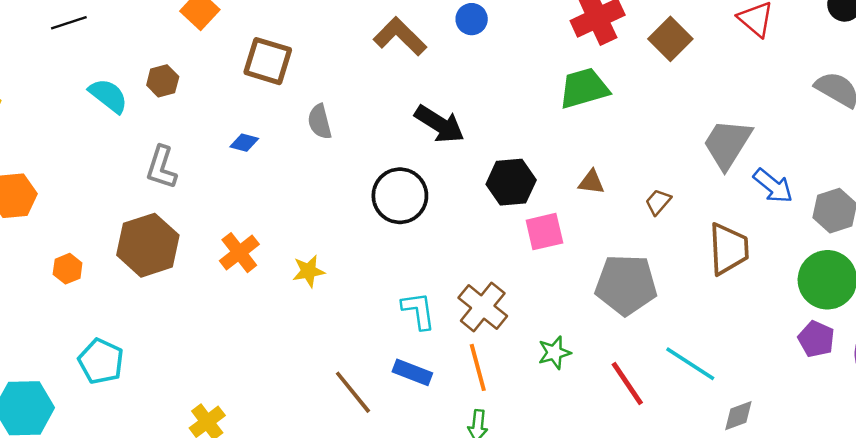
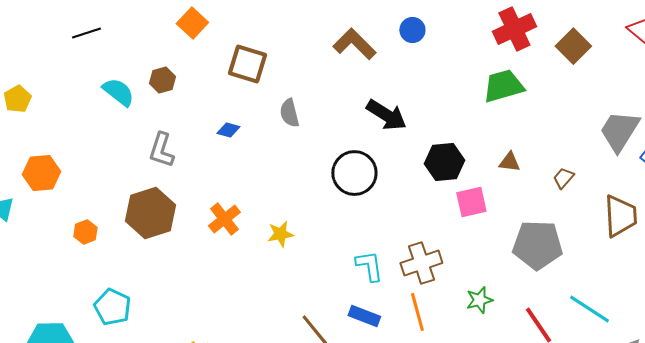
brown cross: (483, 307) -> (421, 263), turned 33

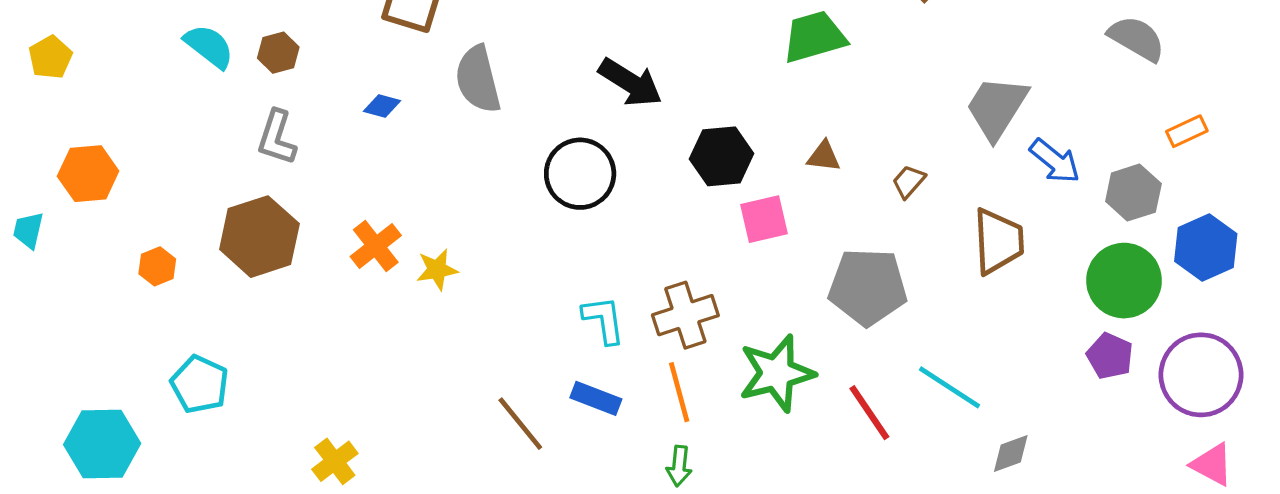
brown hexagon: (162, 80) -> (278, 53), moved
gray semicircle: (289, 113) -> (478, 79), size x1.5
yellow star: (280, 234) -> (437, 270), moved
green star: (479, 300) -> (777, 373), size x1.8

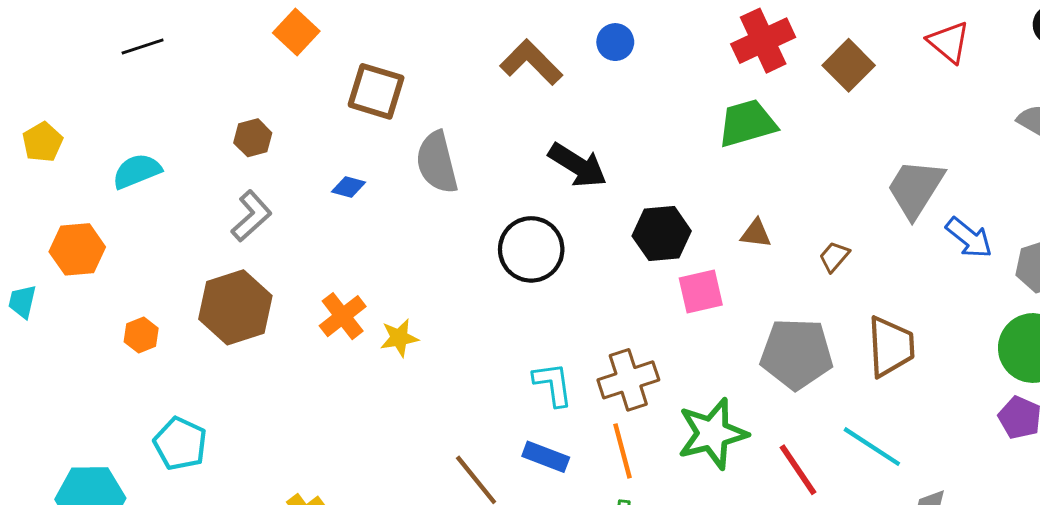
cyan semicircle: (209, 46) -> (137, 171), moved, turned -60
gray L-shape: (277, 137) -> (251, 216), turned -150
brown trapezoid: (998, 241) -> (891, 347), moved

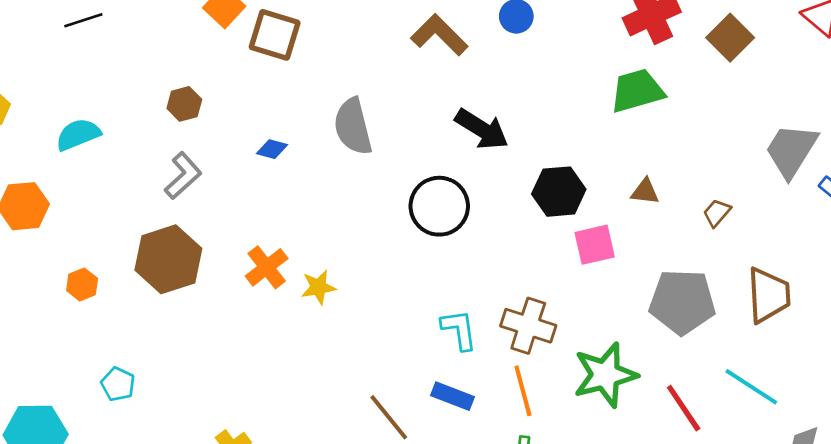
brown square: (376, 91) -> (275, 35), moved
brown cross: (628, 380) -> (528, 326), turned 36
cyan pentagon: (180, 444) -> (118, 384), size x0.7

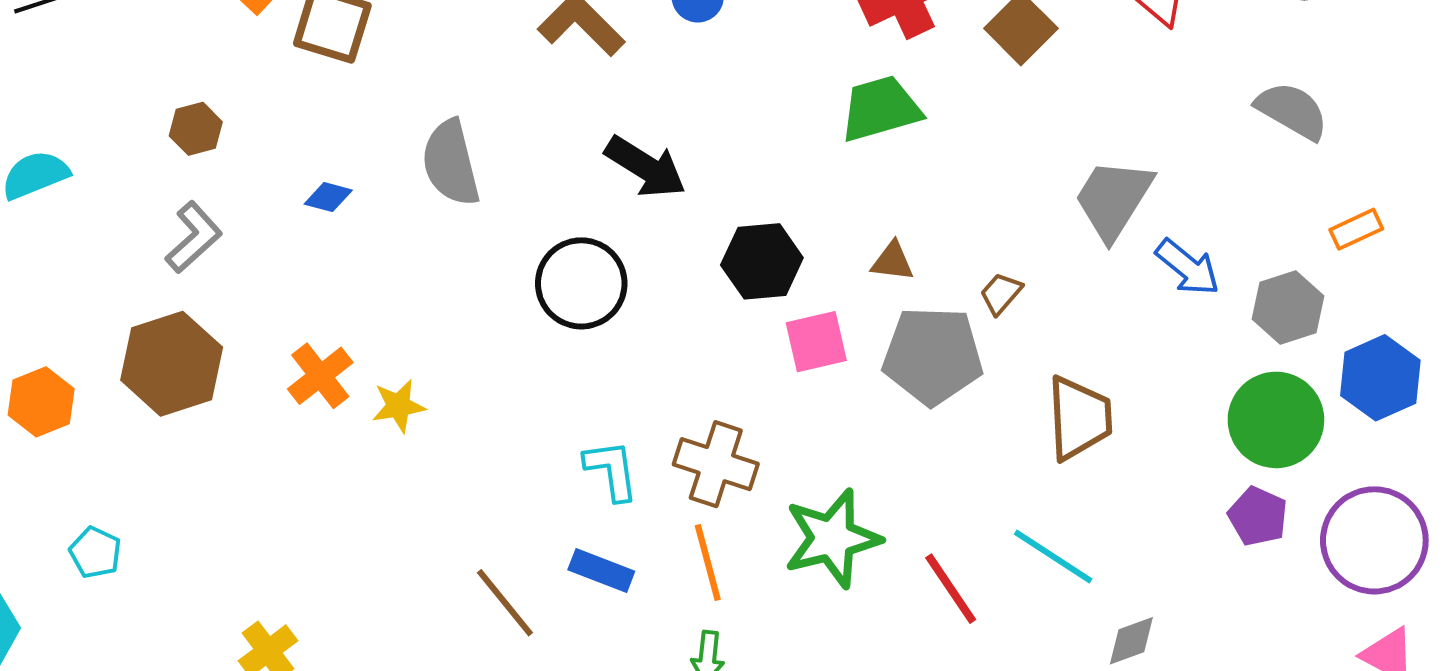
orange hexagon: (82, 285) -> (41, 402), size x1.4
gray pentagon: (682, 302) -> (933, 356), moved

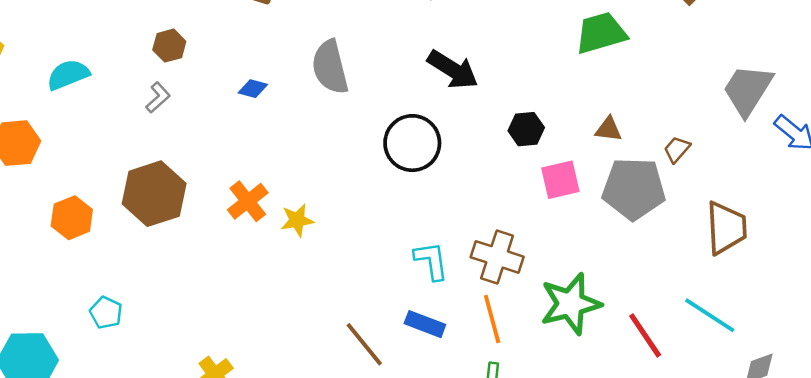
gray L-shape: (194, 237) -> (158, 97), moved, size x0.7
black hexagon: (762, 261) -> (526, 129), size x0.7

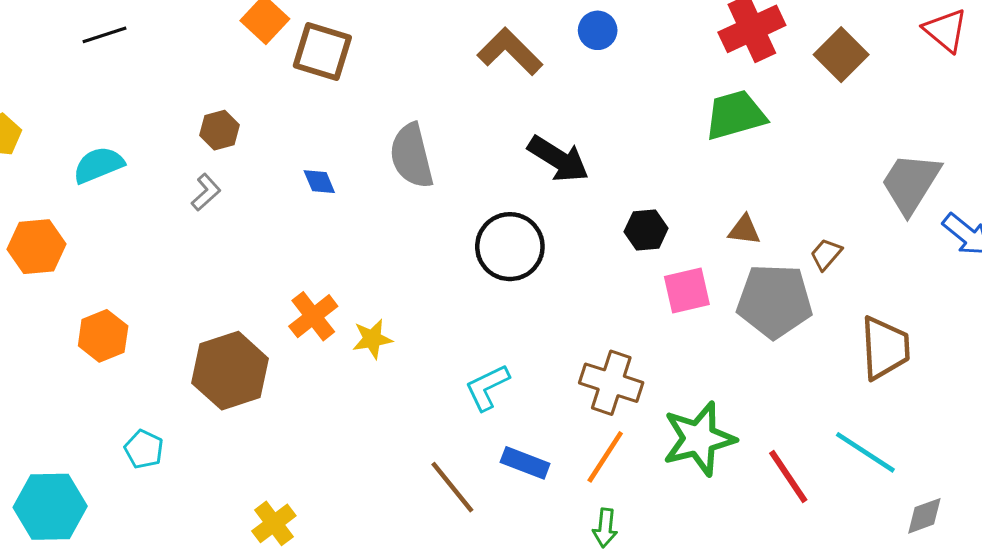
blue diamond: (253, 89) -> (319, 182), turned 52
brown hexagon: (154, 194) -> (230, 371), moved
cyan L-shape: (431, 261) -> (487, 387), moved, turned -108
orange line: (492, 319) -> (605, 457), turned 48

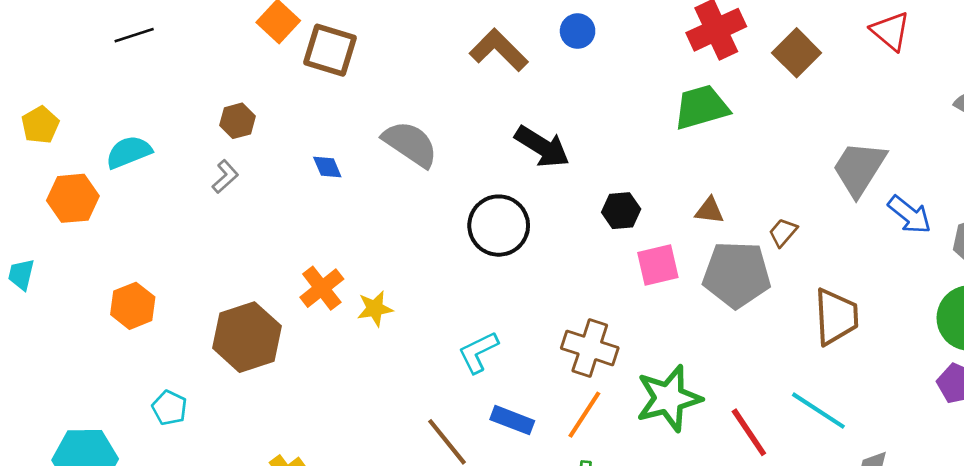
gray semicircle: (412, 156) -> (410, 144), turned 138
orange hexagon: (36, 247) -> (73, 198), moved

